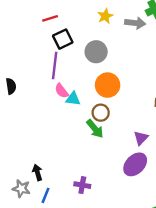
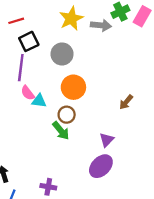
yellow star: (105, 16) -> (71, 19), size x1.5

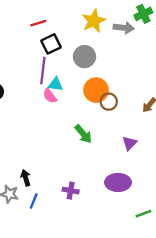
cyan triangle: (39, 101) -> (56, 84), moved
brown circle: (67, 115) -> (109, 102), moved
purple ellipse: (101, 166) -> (118, 182), moved, turned 45

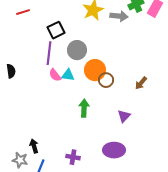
red line: (38, 23) -> (23, 12), moved
gray circle: (84, 57) -> (77, 50), moved
cyan triangle: (56, 84) -> (68, 75), moved
green arrow: (83, 134) -> (84, 108), turned -138

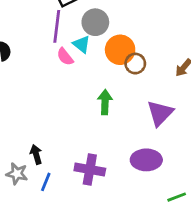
cyan triangle: (68, 75) -> (82, 44), moved, turned 32
purple triangle: (124, 116) -> (160, 113), size x1.5
purple cross: (73, 157) -> (90, 170), size x1.5

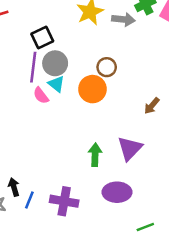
gray circle: (95, 22) -> (55, 63), moved
brown circle: (135, 64) -> (107, 67), moved
green arrow: (105, 102) -> (95, 155), moved
blue line: (46, 182) -> (29, 200), moved

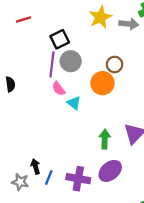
cyan triangle: (56, 84) -> (74, 103), moved
purple ellipse: (117, 192) -> (110, 171), moved, turned -40

